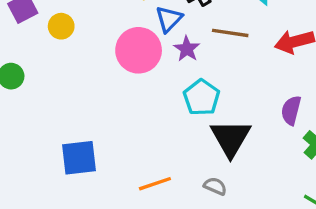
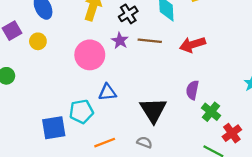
blue triangle: (169, 19) -> (107, 92), moved, turned 42
purple star: (187, 49) -> (120, 41), moved
cyan pentagon: (202, 97) -> (81, 112), moved, turned 30

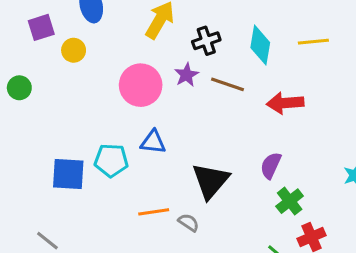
orange line: (105, 143) -> (154, 212), moved

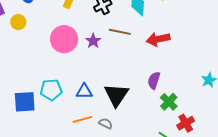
purple star: (186, 75) -> (93, 41), moved
blue triangle: (153, 142) -> (84, 91), moved

